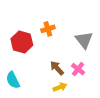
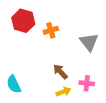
red hexagon: (22, 42) -> (23, 21), moved
pink cross: (78, 69) -> (87, 83), moved, turned -32

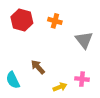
orange cross: (51, 30) -> (55, 21), moved, turned 32
brown arrow: (60, 72) -> (38, 67), moved

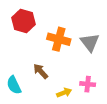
orange cross: (55, 21) -> (59, 39), moved, size x1.5

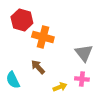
orange cross: (59, 39) -> (43, 37), moved
gray triangle: (90, 42) -> (84, 53), moved

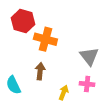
brown arrow: (38, 67) -> (40, 71), turned 49
yellow arrow: (60, 87) -> (64, 93), turned -48

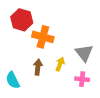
yellow arrow: (64, 93) -> (60, 64), moved

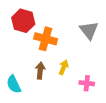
gray triangle: (84, 53) -> (89, 30), moved

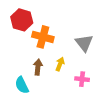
gray triangle: (89, 30) -> (84, 43), moved
cyan semicircle: (14, 84) -> (22, 85), moved

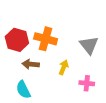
red hexagon: (22, 20) -> (17, 40), moved
brown arrow: (38, 67) -> (31, 64), moved, turned -91

